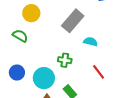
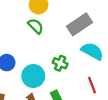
green semicircle: (20, 36) -> (36, 26), moved
cyan semicircle: (91, 42) -> (92, 51), size x1.5

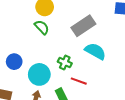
red line: (92, 85) -> (79, 81), moved, turned -49

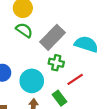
gray rectangle: (83, 26) -> (52, 37), moved
red line: (79, 81) -> (75, 79), turned -42

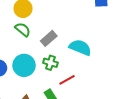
gray rectangle: (52, 37) -> (49, 38), size x0.7
cyan circle: (32, 81) -> (24, 65), moved

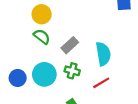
cyan semicircle: (80, 47) -> (103, 54), turned 60
red line: (67, 80) -> (101, 83), moved

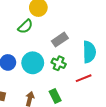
green semicircle: (42, 37) -> (25, 26), moved, turned 91

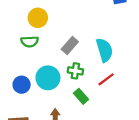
green semicircle: (25, 26) -> (30, 42), turned 56
green rectangle: (55, 96) -> (81, 96), moved

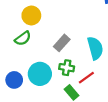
green semicircle: (30, 42) -> (23, 38), turned -35
red line: (106, 79) -> (86, 78), moved

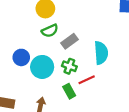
green semicircle: (23, 38) -> (50, 31), moved
blue circle: (14, 80) -> (21, 57), moved

